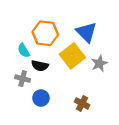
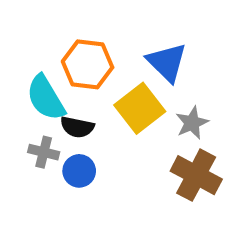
cyan semicircle: (24, 50) -> (46, 98), size x1.6
blue circle: (41, 98) -> (79, 171), moved
brown cross: (82, 103) -> (196, 175), moved, size x1.6

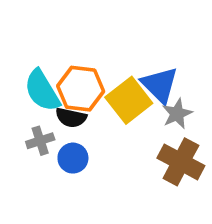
blue triangle: (167, 62) -> (160, 85), moved
orange hexagon: (88, 64) -> (81, 89), moved
gray cross: (44, 152) -> (40, 141), turned -32

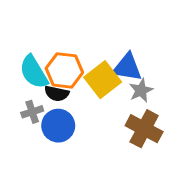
blue triangle: (160, 85) -> (127, 67), turned -36
blue circle: (73, 158) -> (58, 126), size x1.4

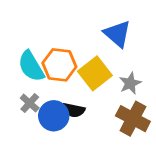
blue triangle: (127, 67) -> (117, 34), moved, turned 32
black semicircle: (57, 93) -> (74, 110), moved
gray cross: (32, 112) -> (30, 103), turned -30

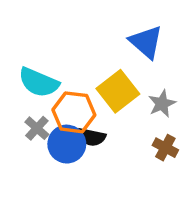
orange hexagon: (59, 65) -> (74, 112), moved
cyan semicircle: (31, 66) -> (39, 82), turned -36
brown cross: (133, 119) -> (165, 148), size x0.6

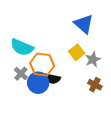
yellow square: (118, 91) -> (77, 52), moved, size x0.7

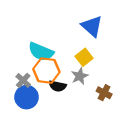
cyan semicircle: (22, 47) -> (41, 52), moved
gray star: (93, 59) -> (80, 76), moved
blue circle: (38, 83) -> (26, 97), moved

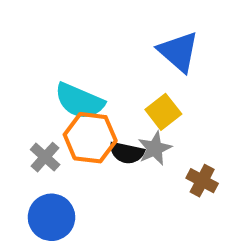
black semicircle: (58, 86) -> (127, 153), moved
blue circle: (26, 97) -> (51, 217), moved

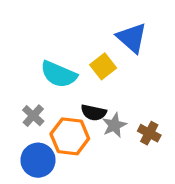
yellow square: (163, 112) -> (103, 66), moved
orange hexagon: (90, 138) -> (70, 136), moved
gray star: (155, 148) -> (114, 125), moved

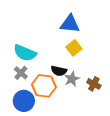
blue triangle: (132, 38) -> (70, 24), moved, turned -35
yellow square: (103, 66) -> (74, 48), moved
cyan semicircle: (59, 74) -> (25, 53), moved

